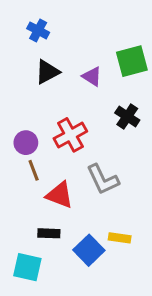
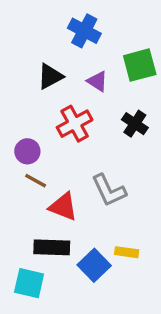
blue cross: (38, 30) -> (84, 31), moved, size x1.4
red cross: (70, 135) -> (75, 124), moved
brown line: (34, 170) -> (36, 181), turned -40
black rectangle: (49, 233) -> (52, 247), size x1.5

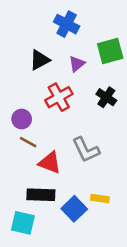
purple triangle: (97, 81) -> (77, 64), turned 48

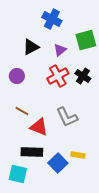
red cross: (59, 97) -> (58, 76), moved
purple circle: (22, 119) -> (17, 76), moved

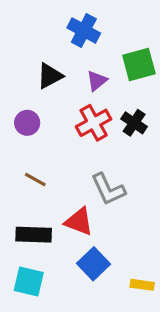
red triangle: (39, 127) -> (79, 222), moved
black rectangle: (32, 152) -> (34, 235), moved
yellow rectangle: (78, 155) -> (142, 285), moved

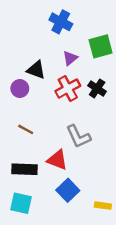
black triangle: (50, 76) -> (36, 70), moved, turned 48

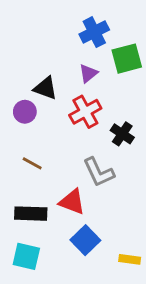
blue cross: (61, 22) -> (94, 32), moved, turned 35
black cross: (97, 89) -> (122, 134), moved

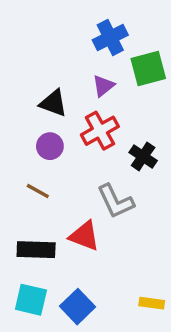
purple circle: (25, 112) -> (50, 146), moved
blue square: (85, 240) -> (78, 307), moved

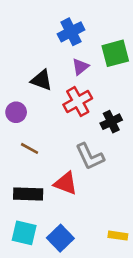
blue cross: (110, 37) -> (71, 32), moved
purple circle: (50, 146) -> (16, 112), moved
black cross: (143, 157) -> (111, 122), turned 30

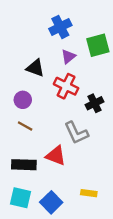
red cross: (78, 102) -> (66, 86), turned -35
purple circle: (16, 112) -> (23, 100), moved
yellow rectangle: (118, 236) -> (89, 193), moved

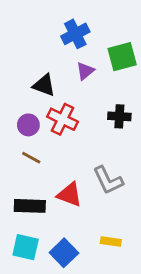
red cross: (66, 86) -> (62, 119), moved
black cross: (94, 103) -> (119, 116), moved, turned 30
gray L-shape: (76, 133) -> (108, 180), moved

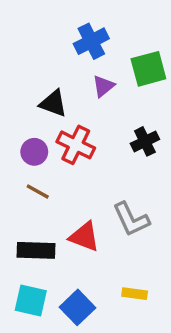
black cross: (119, 116) -> (145, 141), turned -30

